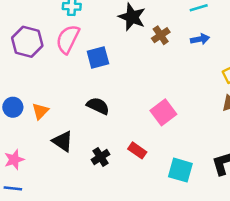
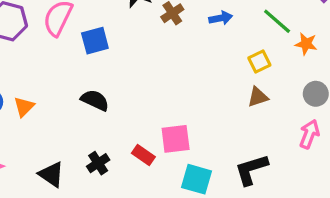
pink square: (163, 112) -> (176, 139), moved, turned 30
black triangle: (63, 141) -> (51, 174), moved

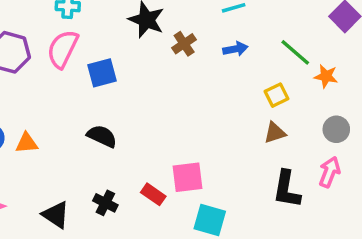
orange triangle: (24, 107) -> (27, 143), turned 40
black cross: (98, 163) -> (105, 203), turned -30
black L-shape: (251, 170) -> (287, 189), moved, turned -63

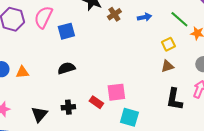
black semicircle: (102, 136) -> (66, 68), turned -42
black cross: (105, 203) -> (68, 107), turned -32
black triangle: (56, 215) -> (39, 114), turned 36

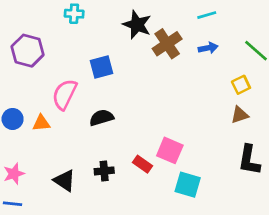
brown cross: (114, 14) -> (167, 44), size x1.5
pink semicircle: (43, 17) -> (65, 94), moved
pink square: (116, 92) -> (170, 150), turned 30
black triangle: (39, 114) -> (65, 181), turned -36

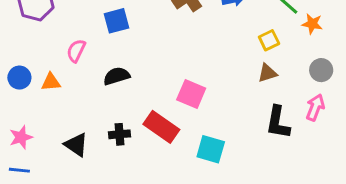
pink semicircle: (65, 94) -> (76, 51), size x0.7
pink square: (170, 150) -> (191, 94), moved
red rectangle: (142, 164) -> (161, 127), size x1.6

